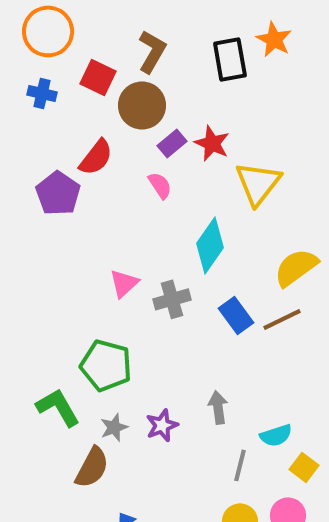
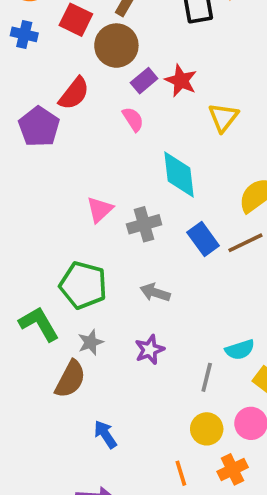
yellow triangle: (258, 183) -> (223, 117), size x0.7
cyan diamond: (210, 245) -> (179, 175), turned -42
gray arrow: (218, 407) -> (155, 293), moved, turned -64
purple star: (162, 425) -> (150, 350), moved

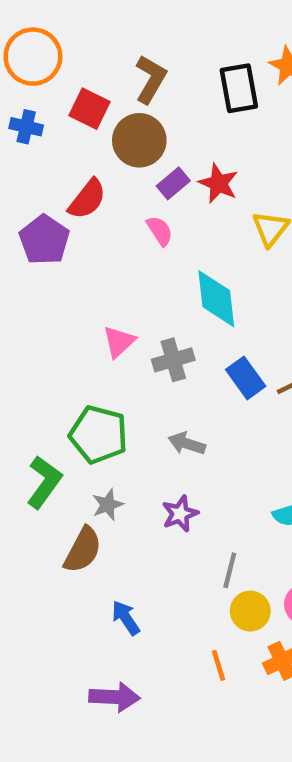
green L-shape: (39, 324) -> (44, 482), turned 66
gray line: (207, 377) -> (230, 570), moved

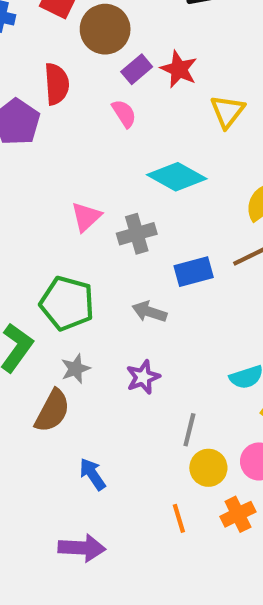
red semicircle: (87, 199) -> (57, 84), turned -42
cyan diamond: (216, 299) -> (177, 177), turned -54
blue rectangle: (246, 378) -> (194, 272), moved, turned -69

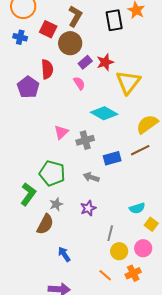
red star: (179, 69) -> (105, 62), turned 30
yellow triangle: (227, 111) -> (128, 82), size x1.5
orange line: (179, 518) -> (105, 275), turned -32

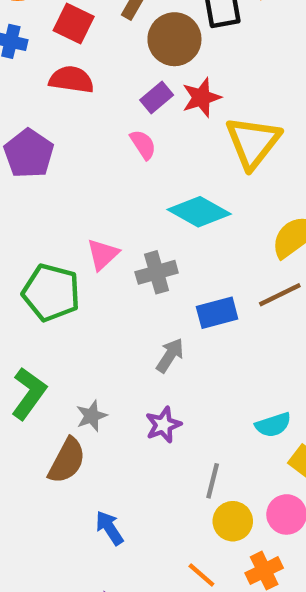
brown circle: (70, 43) -> (174, 39), moved
red semicircle: (47, 69) -> (71, 80), moved, turned -78
green pentagon: (52, 173) -> (51, 293), moved
gray arrow: (91, 177) -> (170, 355), turned 105

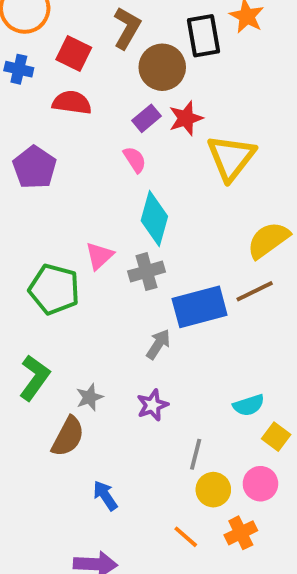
cyan diamond: (199, 212) -> (154, 218), moved, turned 76
blue rectangle: (217, 313) -> (200, 307), size x1.5

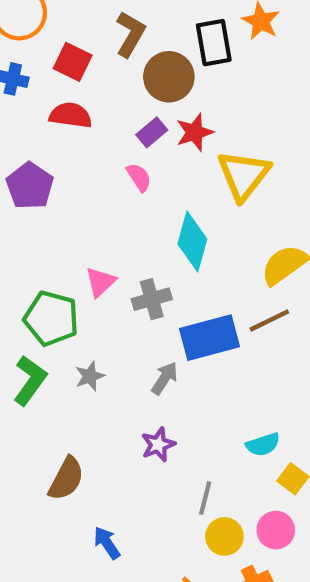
cyan diamond: (154, 218) -> (192, 241), moved
green L-shape: (35, 378) -> (30, 380), moved
gray star: (90, 397) -> (90, 376), moved

